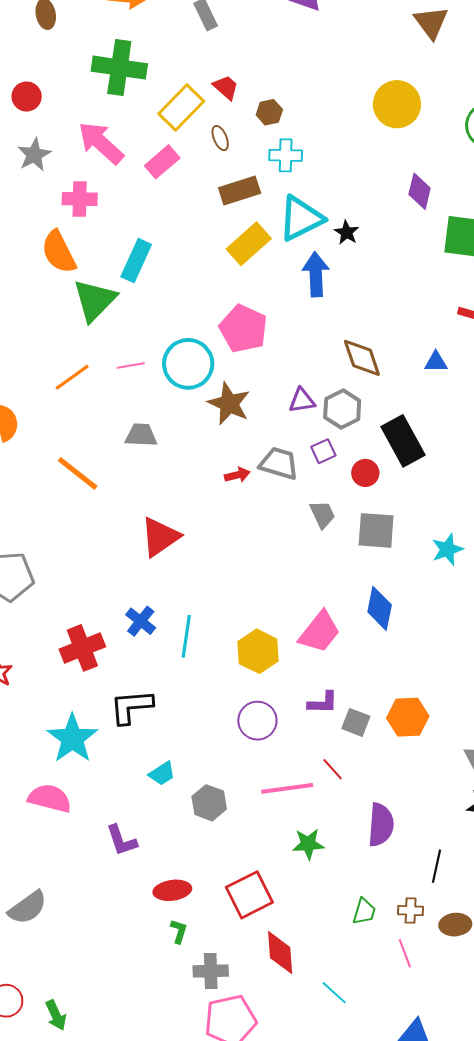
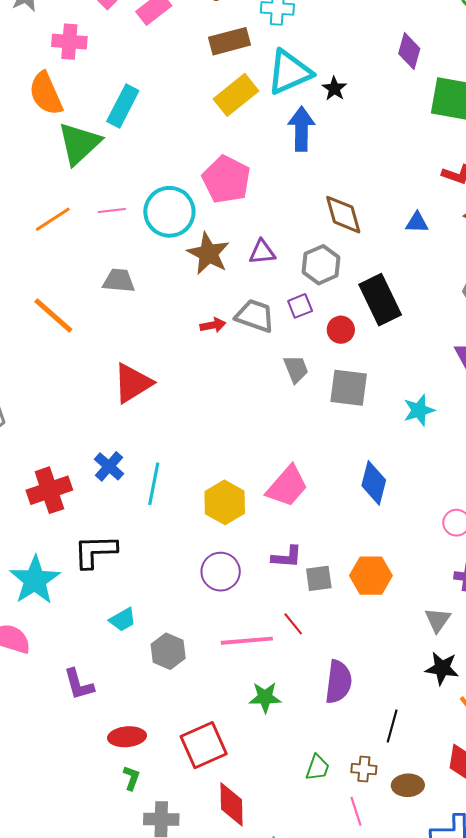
purple triangle: (302, 401) -> (262, 252), moved
blue diamond: (380, 608) -> (374, 483), moved
gray square: (356, 722) -> (319, 578), turned -32

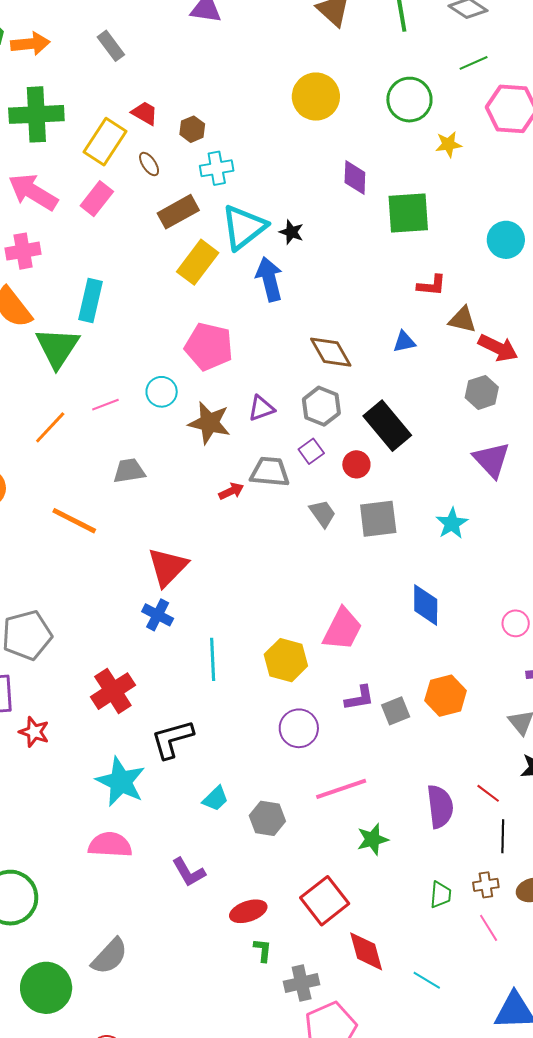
cyan circle: (169, 212) -> (162, 392), size x0.6
blue cross: (109, 466) -> (158, 615), moved
red line: (293, 624) -> (488, 793), moved

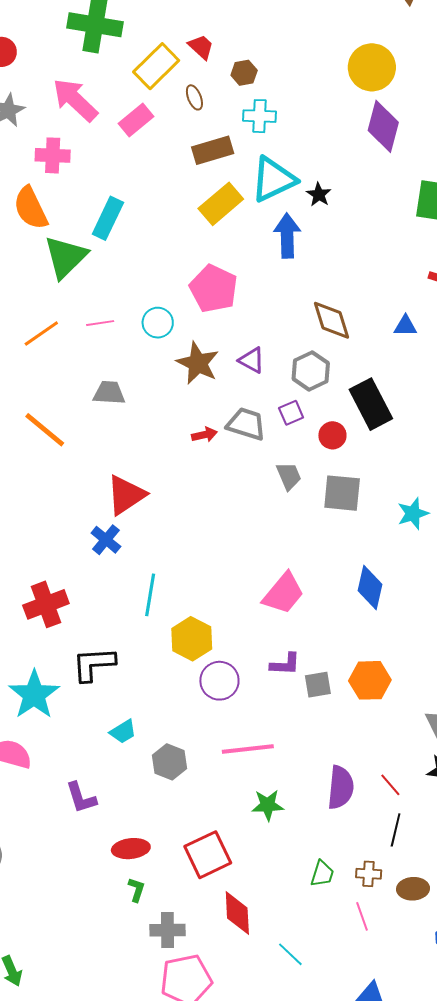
purple diamond: (355, 177) -> (383, 126), moved, size x1.4
purple triangle: (261, 408) -> (252, 360), turned 36
yellow hexagon: (286, 660) -> (192, 639), moved

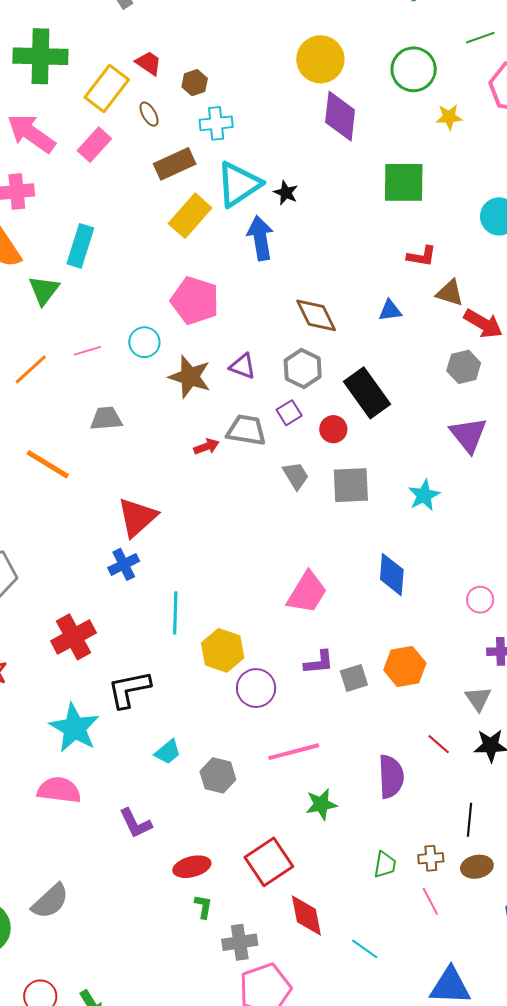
green triangle: (65, 257) -> (44, 290), size x0.7
blue cross: (106, 540) -> (124, 564), turned 32
red line: (390, 785) -> (439, 744), moved
black line: (396, 830) -> (469, 820), moved

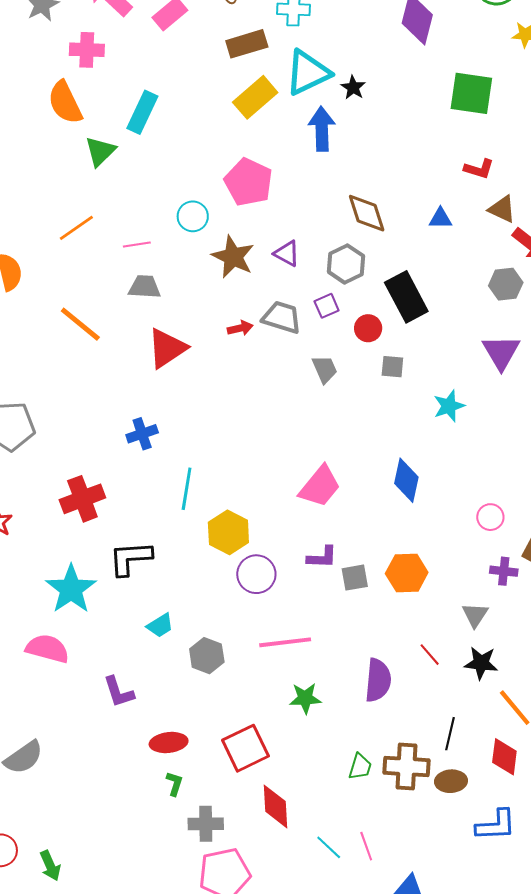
pink line: (87, 351) -> (137, 245), moved
gray square: (351, 485) -> (392, 367), moved, size x0.6
red triangle: (137, 517) -> (167, 348), moved
brown cross: (431, 858) -> (406, 767), size x1.8
pink line: (430, 901) -> (366, 846), moved

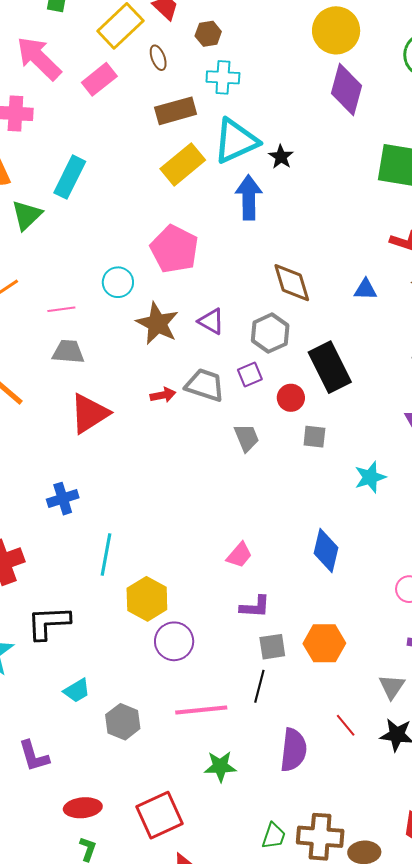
pink trapezoid: (320, 486) -> (239, 555), size x0.6
purple L-shape: (322, 557) -> (255, 607), moved
black line: (450, 734) -> (259, 686), moved

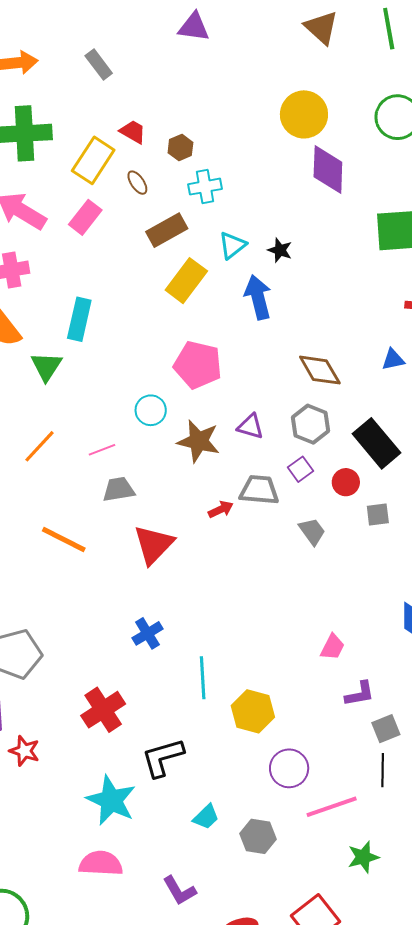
cyan triangle: (236, 141) -> (232, 245), size x0.6
purple circle: (174, 641) -> (289, 768), moved

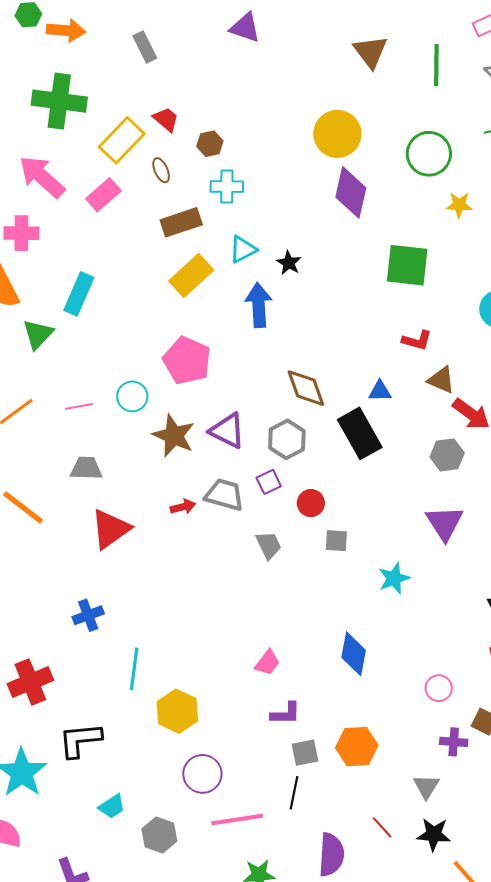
purple triangle: (251, 426) -> (227, 431), size x1.4
black rectangle: (377, 443) -> (360, 433), moved
pink line: (102, 450) -> (79, 406), moved

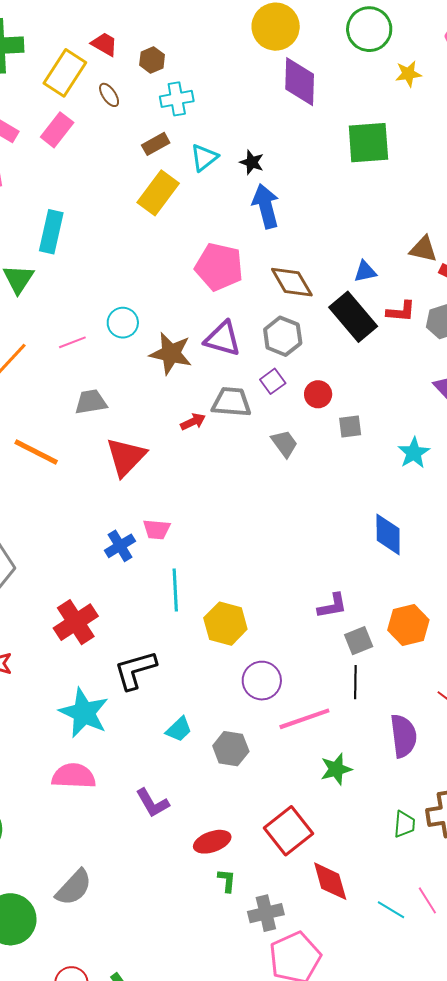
brown rectangle: (181, 222) -> (156, 144), moved, size x0.7
blue arrow: (259, 305) -> (266, 206), moved
red L-shape: (417, 340) -> (401, 311), moved
pink pentagon: (187, 361) -> (219, 267), moved
pink trapezoid: (267, 663) -> (157, 529), moved, turned 68

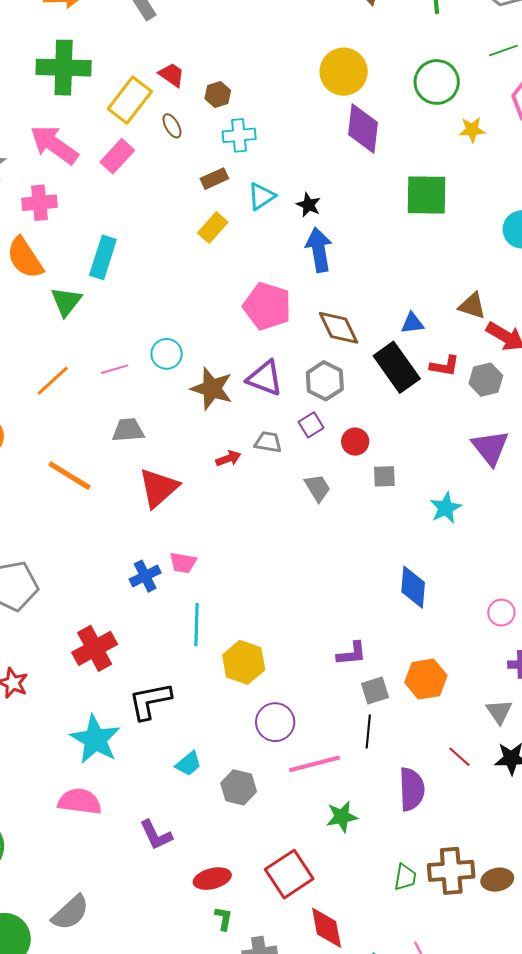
yellow rectangle: (158, 193) -> (213, 228), size x0.7
gray trapezoid: (231, 402) -> (268, 442), size x0.7

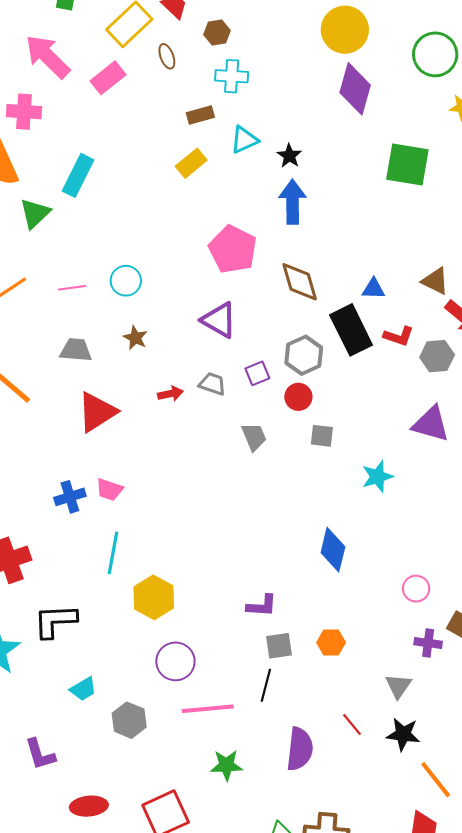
gray hexagon: (325, 381) -> (304, 355), moved
brown star: (212, 389) -> (135, 338), moved, size x0.6
purple triangle: (490, 448) -> (431, 424), turned -45
orange hexagon: (426, 679) -> (331, 642), size x0.7

